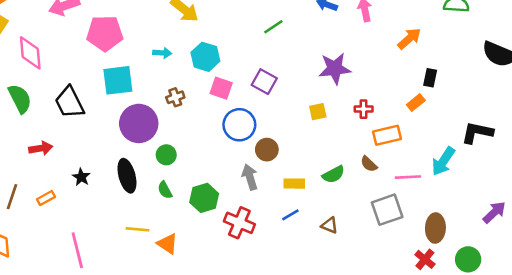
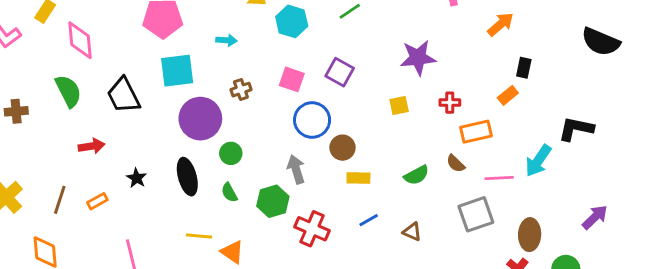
cyan hexagon: (205, 57) -> (292, 21), moved
gray arrow: (250, 177) -> (296, 169), moved
yellow rectangle: (294, 184) -> (358, 178), moved

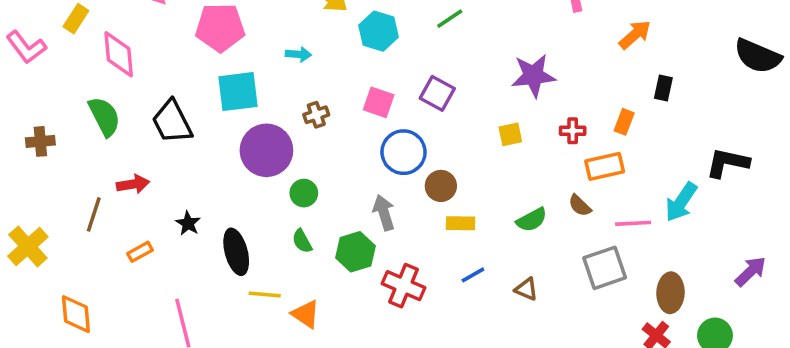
orange rectangle: (508, 95) -> (624, 122), moved, turned -30
black ellipse: (187, 177) -> (236, 252), moved
brown line: (60, 200) -> (94, 214), moved

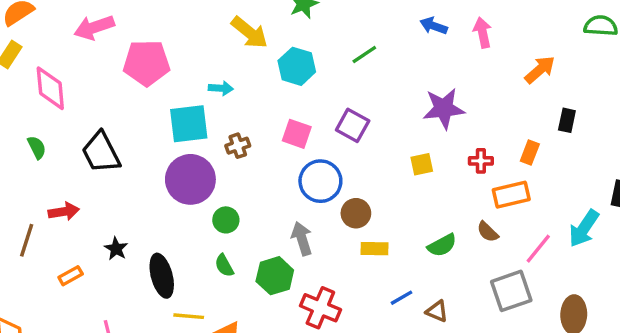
cyan square: (238, 92) -> (189, 124), moved
green semicircle: (104, 117) -> (37, 147), size x0.6
pink line: (633, 223) -> (538, 249), turned -48
blue line: (473, 275) -> (402, 298), moved

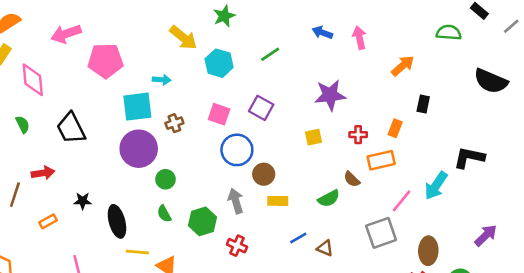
brown semicircle: (488, 232) -> (352, 179), moved
gray arrow: (302, 239) -> (236, 201), moved
black star: (116, 249) -> (83, 201), turned -30
red cross: (320, 308) -> (237, 246), size x0.7

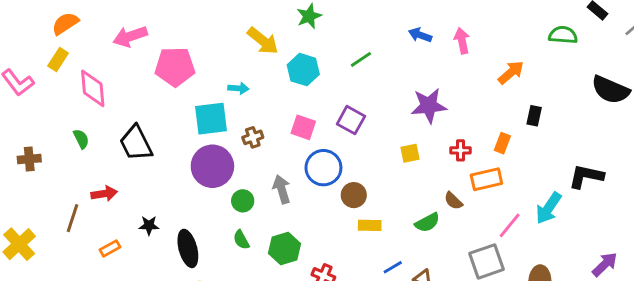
gray arrow: (236, 201) -> (282, 189), moved

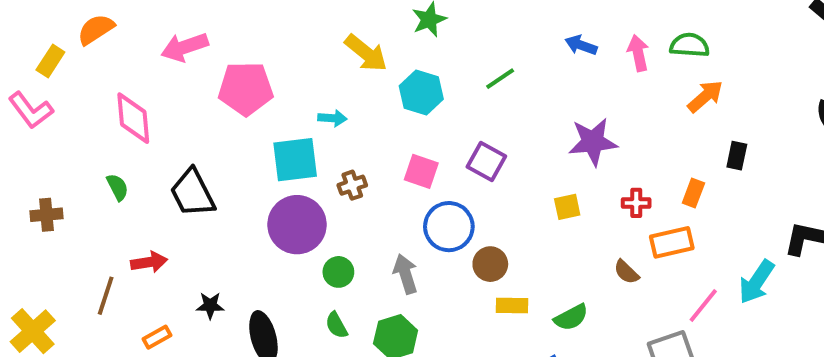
green semicircle: (563, 35) -> (689, 45), moved
yellow rectangle: (58, 59) -> (50, 61), moved
gray arrow: (282, 189) -> (405, 274), moved
green semicircle: (427, 222) -> (571, 317), moved

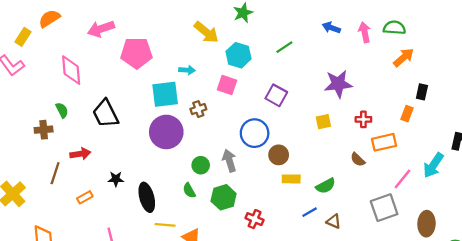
pink square: (421, 171) -> (227, 85), moved
orange rectangle: (693, 193) -> (407, 114), moved
brown cross: (47, 215) -> (44, 130), moved
green circle: (338, 272) -> (201, 165), moved

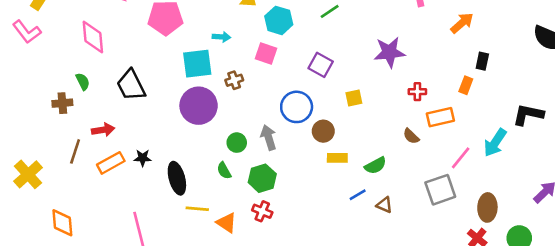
yellow square: (323, 122) -> (354, 98), moved
orange rectangle: (85, 197) -> (111, 163), moved, size x1.5
red cross: (255, 219) -> (262, 211), moved

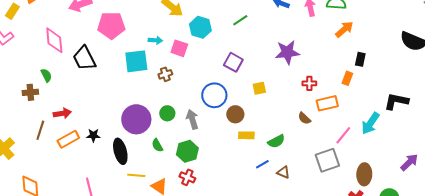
pink square: (266, 53) -> (179, 48), moved
black trapezoid: (131, 85) -> (84, 58), moved
purple circle: (199, 106) -> (136, 119), moved
green circle: (237, 143) -> (167, 113), moved

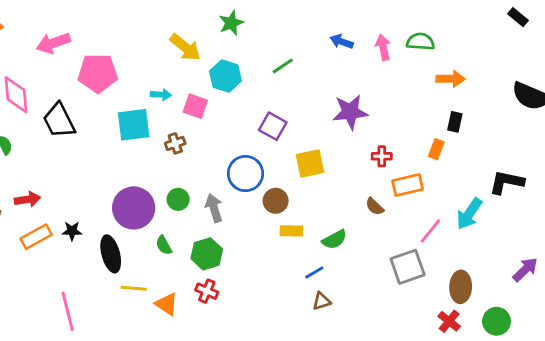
orange arrow: (344, 29) -> (451, 79), moved, turned 42
yellow square: (259, 88) -> (310, 164), size x1.5
brown triangle: (283, 172) -> (322, 301), moved, turned -40

